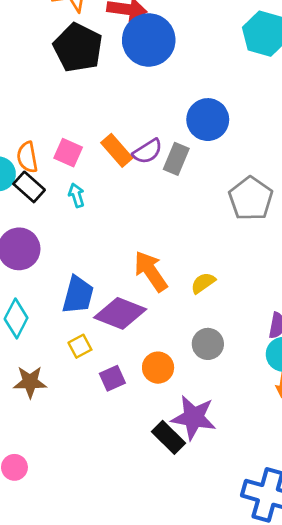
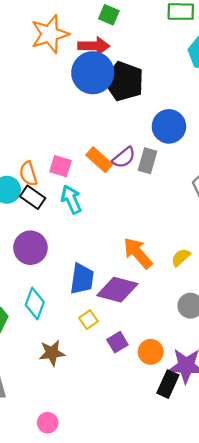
blue circle: (149, 40) -> (93, 73), moved
black pentagon: (78, 48) -> (124, 81), moved
cyan arrow: (76, 195) -> (71, 199), size x1.5
orange circle: (158, 368) -> (151, 352), moved
black rectangle: (169, 437) -> (168, 384), turned 76

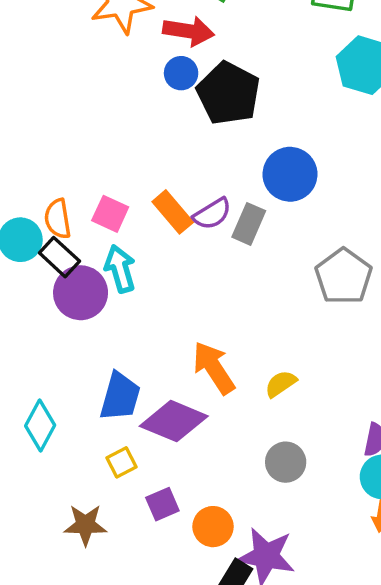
blue circle: (93, 73) -> (181, 73), size x0.5
purple circle: (30, 248) -> (81, 293), moved
brown star: (52, 353) -> (85, 525), moved

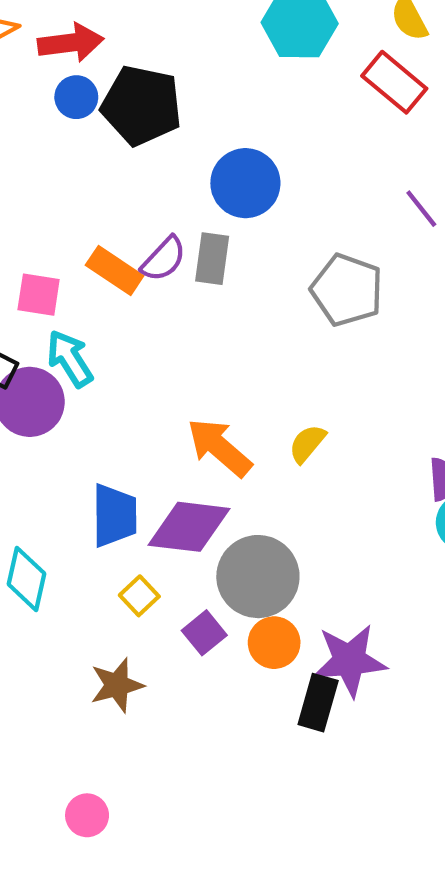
gray circle: (286, 462) -> (258, 577), moved, size x1.6

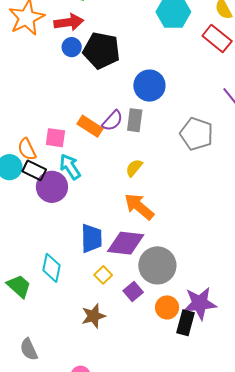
yellow semicircle: (307, 444) -> (134, 168), moved
orange circle: (274, 643) -> (167, 307), moved

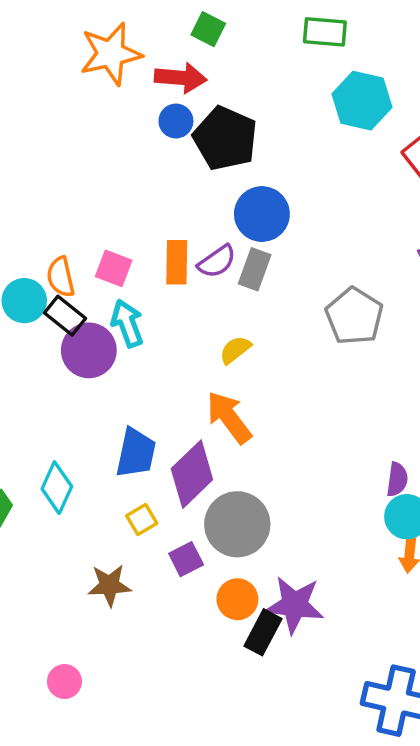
blue circle: (149, 86) -> (262, 214), moved
orange rectangle: (90, 126) -> (177, 262), turned 45
purple diamond: (126, 243) -> (192, 474), turned -63

